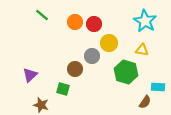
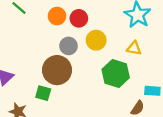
gray circle: (92, 56) -> (69, 46), moved
brown circle: (75, 69) -> (57, 70), size x1.6

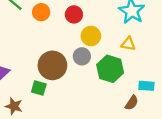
orange circle: (57, 16) -> (41, 12), moved
gray circle: (69, 46) -> (82, 56), moved

